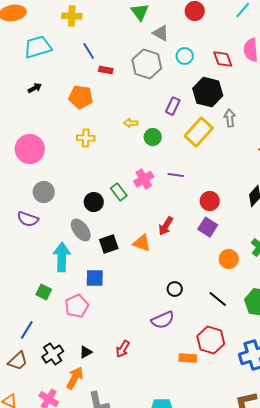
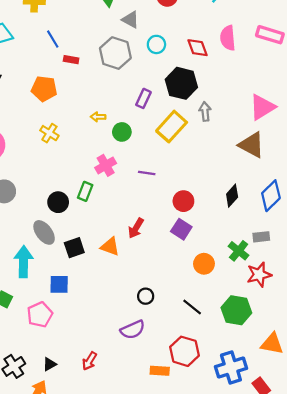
yellow cross: (86, 138) -> (49, 133), turned 30
pink cross: (144, 179) -> (106, 165), moved
green rectangle: (119, 192) -> (85, 191), turned 60

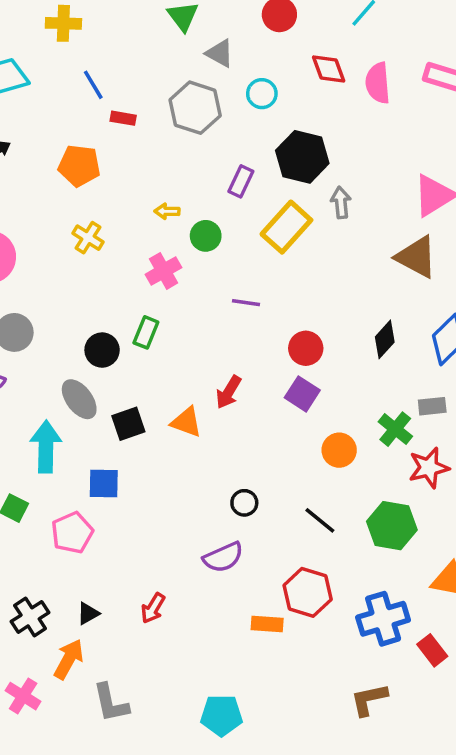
red diamond: (197, 48) -> (329, 69), moved
pink cross: (106, 165) -> (164, 271), moved

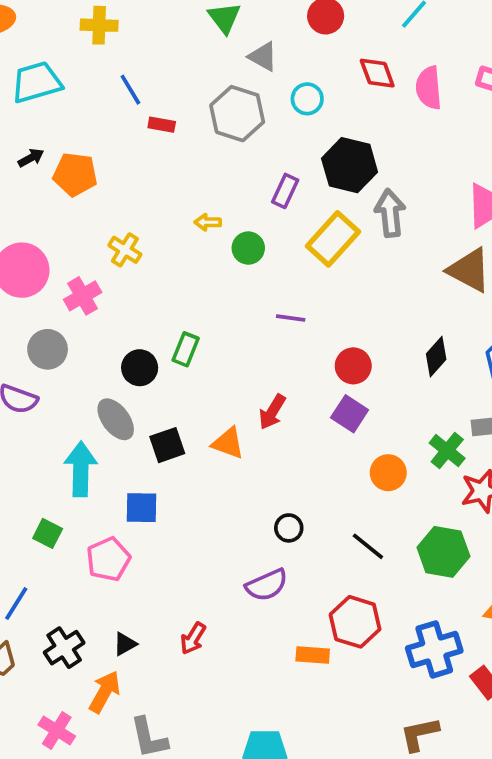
orange pentagon: (79, 166) -> (75, 174), moved
gray arrow: (341, 202) -> (390, 213), size x1.4
pink cross: (164, 271) -> (83, 296), moved

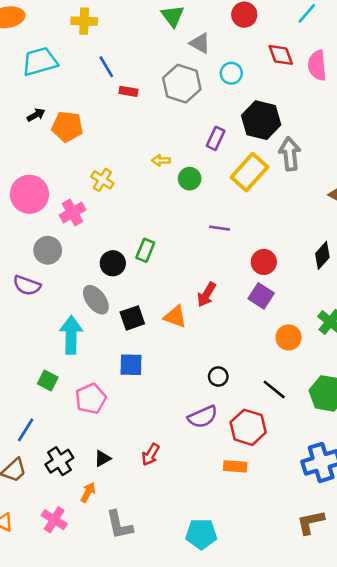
blue square: (141, 508) -> (131, 365), moved
red hexagon: (355, 622) -> (248, 427), moved
orange arrow: (105, 692) -> (88, 492), size x0.7

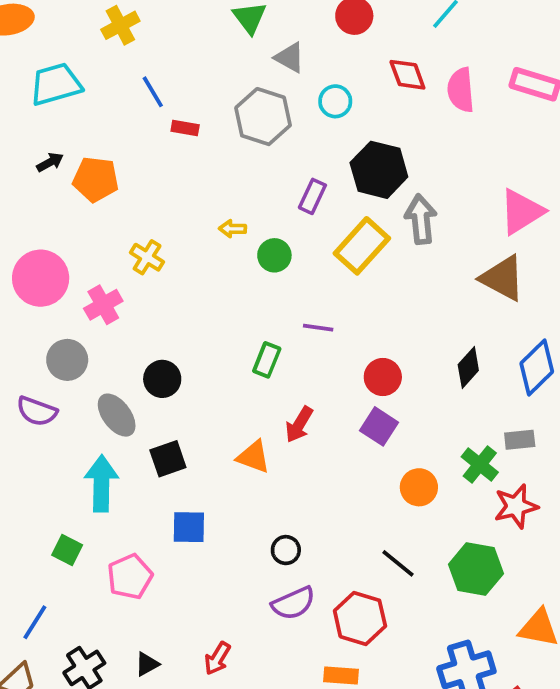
yellow cross: (84, 21) -> (120, 25), turned -30
green rectangle: (145, 250) -> (267, 360), moved
gray ellipse: (96, 300) -> (117, 415), moved
black square: (132, 318) -> (168, 459), moved
black circle: (218, 377) -> (286, 550), moved

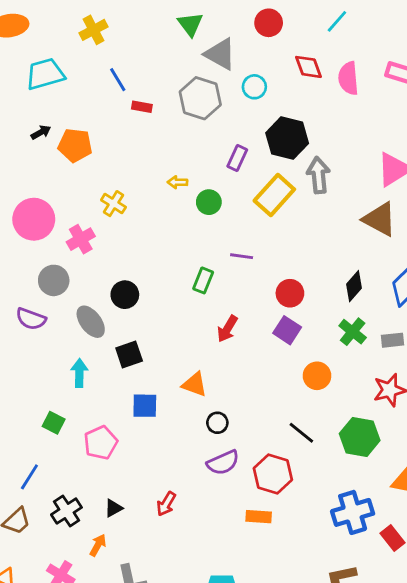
gray triangle: (290, 58) -> (220, 54), size x1.4
orange triangle: (253, 457) -> (195, 384), moved
green cross: (480, 464) -> (353, 332), moved
cyan arrow: (101, 483) -> (79, 373), size x0.7

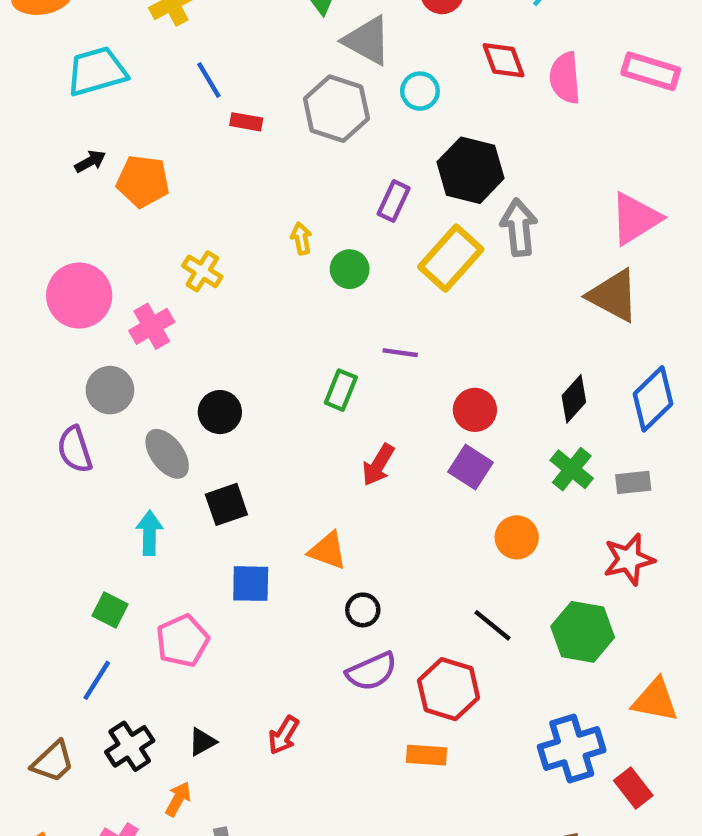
yellow arrow: (178, 182) -> (301, 238), turned 78
purple semicircle: (31, 319) -> (75, 449), turned 52
blue line: (29, 477) -> (97, 680), moved

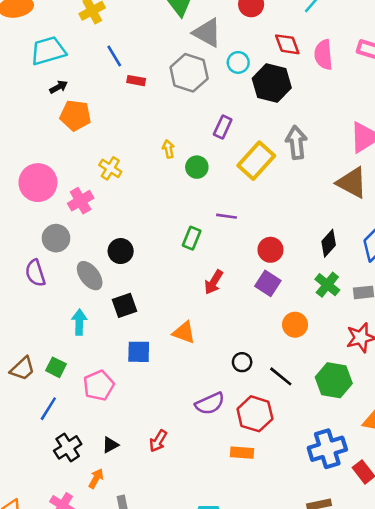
black arrow: (90, 161) -> (59, 87), moved
black hexagon: (471, 170) -> (272, 83), moved
black circle: (363, 610) -> (242, 362), moved
brown trapezoid: (53, 762) -> (22, 369), moved

